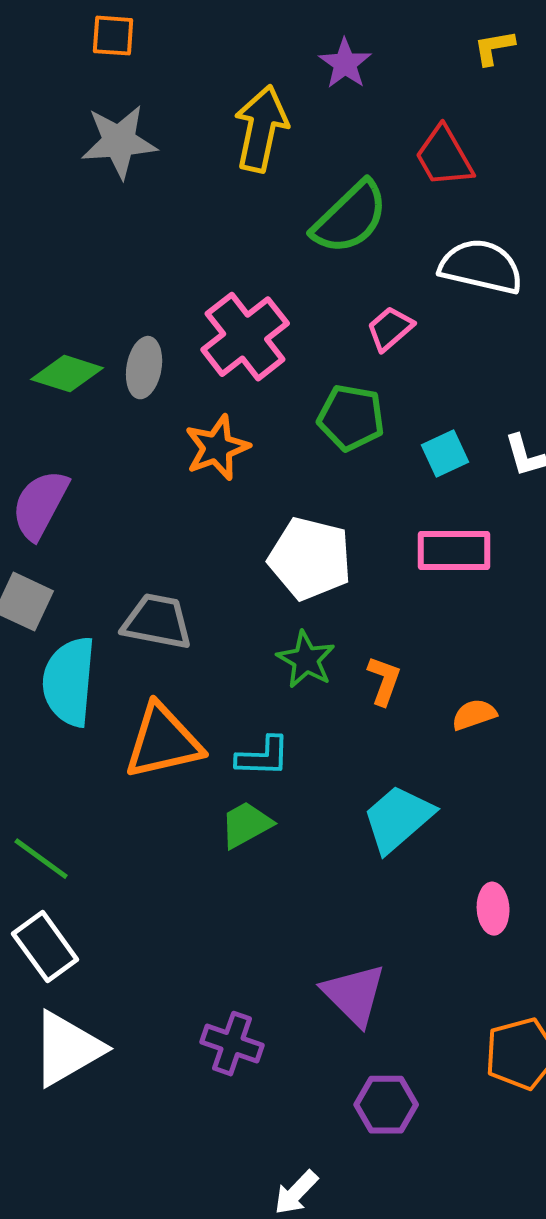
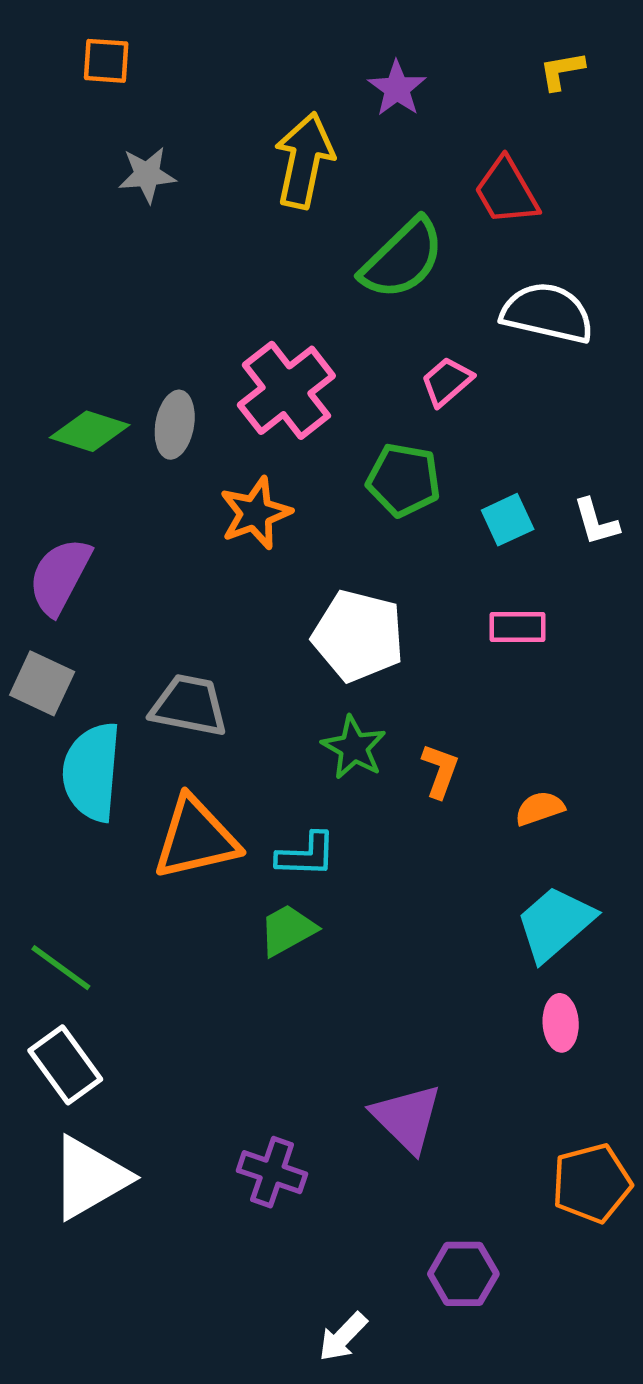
orange square: (113, 36) -> (106, 61), moved
gray star: (119, 142) -> (147, 175), size x0.7
pink rectangle: (454, 551) -> (518, 627), size x0.7
cyan trapezoid: (398, 819) -> (555, 923), moved
purple hexagon: (386, 1105) -> (463, 1274), moved

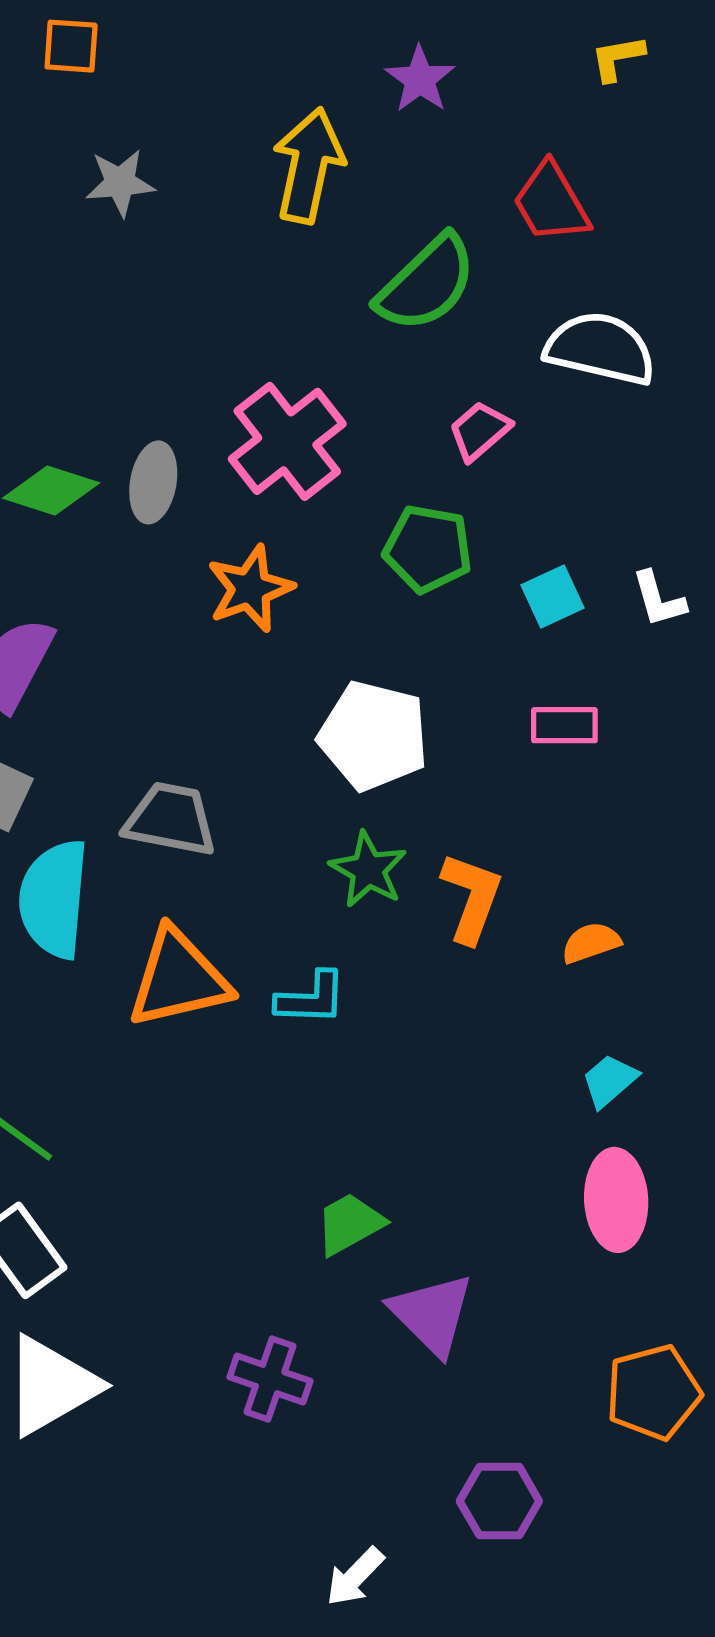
orange L-shape: (440, 771) -> (472, 898), size x1.4
cyan trapezoid: (555, 923) -> (610, 1081), size x0.6
green trapezoid: (288, 930) -> (350, 1224), moved
pink ellipse: (561, 1023) -> (616, 1200), size x1.5

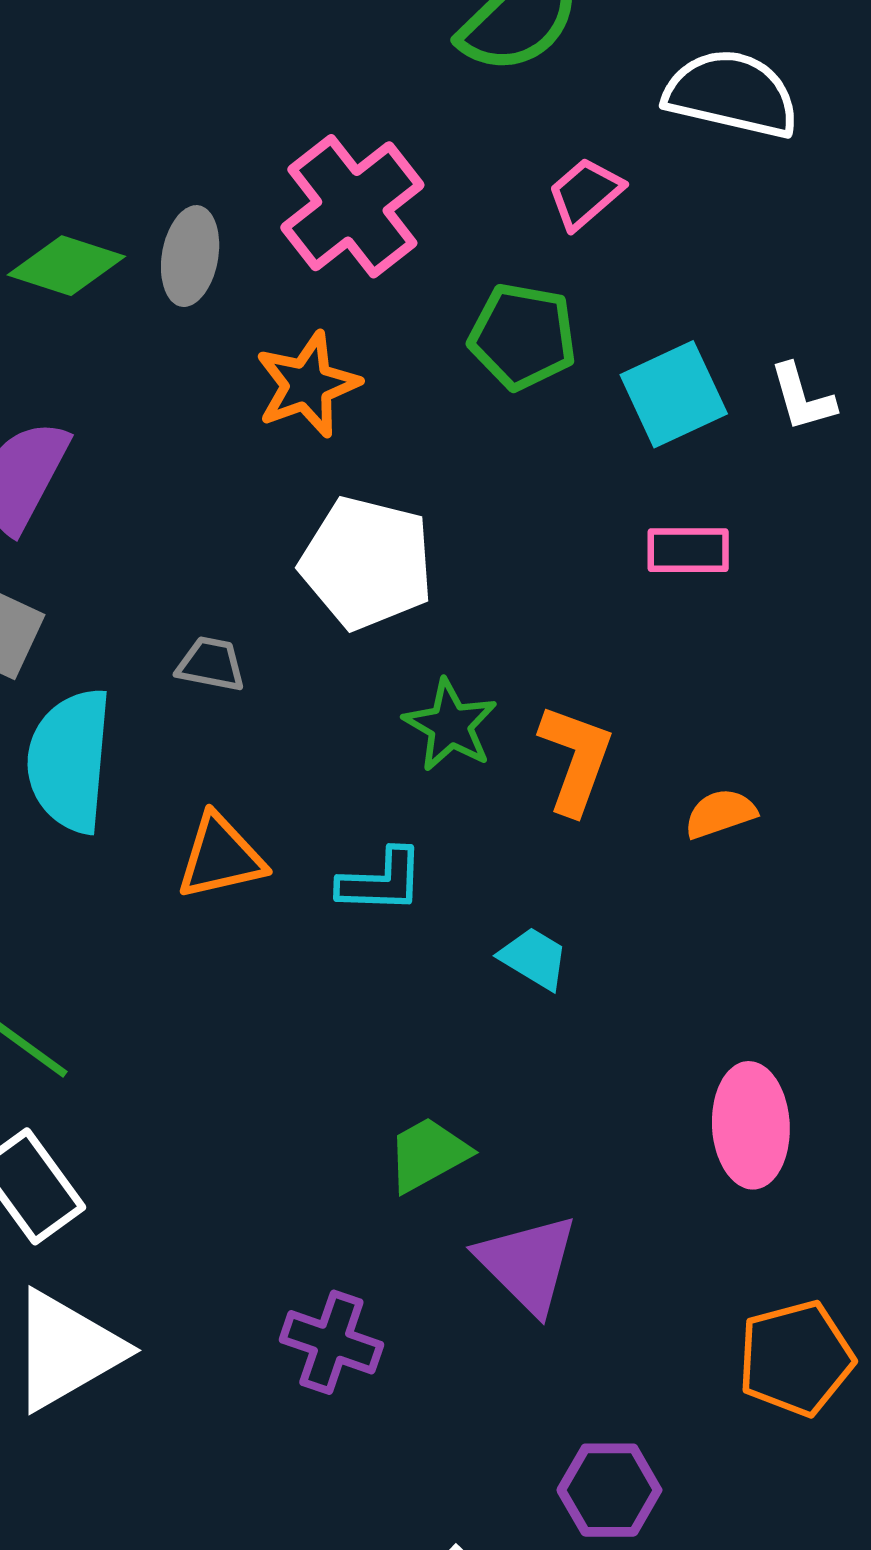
cyan square: (553, 597) -> (674, 394), size x1.4
white pentagon: (373, 736) -> (367, 563), moved
gray trapezoid: (171, 819) -> (211, 664), size x0.6
orange triangle: (178, 978) -> (221, 857), size x0.7
cyan trapezoid: (610, 1081) -> (534, 958), moved, turned 72

